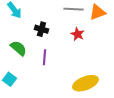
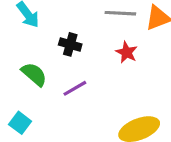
purple line: (44, 57) -> (75, 88), turned 56

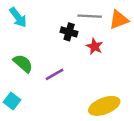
black cross: (70, 44) -> (69, 32), moved

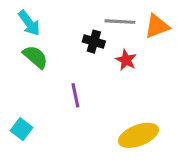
green semicircle: (23, 63) -> (35, 57), moved
purple line: (54, 74) -> (75, 95), turned -72

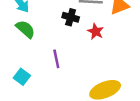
cyan square: (22, 129) -> (22, 77), moved

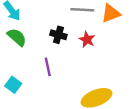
black cross: (71, 17) -> (58, 35), moved

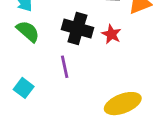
black cross: (58, 35) -> (77, 28), size x1.5

